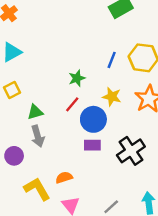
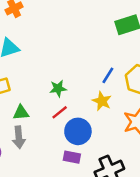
green star: (77, 78) -> (58, 88), moved
yellow star: (112, 97) -> (102, 101), moved

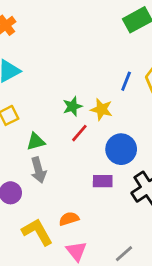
yellow star: (102, 101) -> (102, 109), moved
blue circle: (78, 131) -> (121, 149), moved

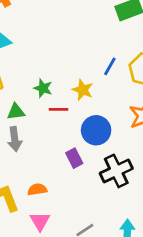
green star: (73, 106) -> (43, 88), moved, turned 30
red line: (79, 133) -> (59, 109), turned 42
purple rectangle: (103, 181) -> (74, 158), turned 54

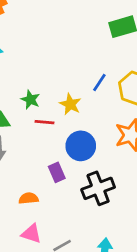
orange semicircle: (37, 189) -> (29, 198), moved
pink triangle: (40, 221) -> (31, 234), moved, turned -45

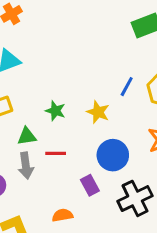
red line: (44, 122) -> (56, 153), moved

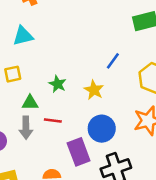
blue line: (127, 87) -> (113, 61), moved
purple rectangle: (90, 185) -> (79, 152), size x1.5

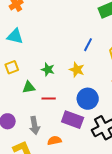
cyan triangle: (23, 36) -> (15, 36), turned 36
gray arrow: (26, 128) -> (35, 125), moved
purple rectangle: (79, 152) -> (73, 120), turned -40

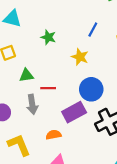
green star: (48, 69) -> (48, 37), moved
purple rectangle: (73, 120) -> (74, 112), turned -50
gray arrow: (35, 125) -> (32, 104), moved

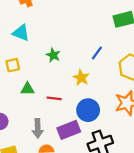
red line: (48, 88) -> (54, 98), moved
gray arrow: (32, 104) -> (38, 128), moved

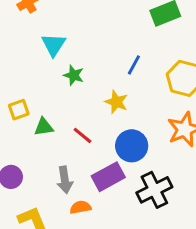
cyan triangle: (21, 33) -> (54, 45), moved, turned 48
yellow square: (13, 65) -> (19, 110), moved
red line: (54, 98) -> (82, 135), turned 40

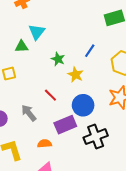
green star: (74, 75) -> (58, 59), moved
green triangle: (44, 127) -> (22, 46), moved
gray arrow: (65, 180) -> (29, 113), moved, turned 144

